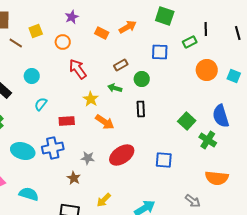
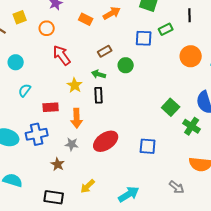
green rectangle: (190, 42) -> (166, 29), moved
black rectangle: (141, 109) -> (99, 95), moved
orange arrow: (105, 122) -> (77, 118), moved, turned 54

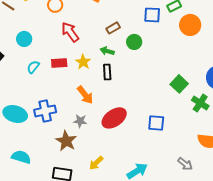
orange circle: (191, 56) -> (190, 25), moved
red rectangle: (51, 107) -> (59, 63), moved
orange arrow: (77, 118) -> (85, 95), turned -36
brown star: (58, 164) -> (66, 141), size x1.5

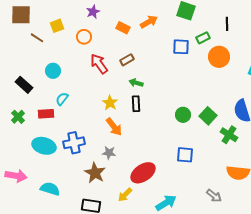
brown rectangle: (113, 28) -> (127, 60), moved
green circle: (134, 42) -> (183, 115), moved
yellow star: (83, 62) -> (110, 103), moved
red rectangle: (59, 63) -> (46, 114), moved
red ellipse: (114, 118) -> (143, 173), moved

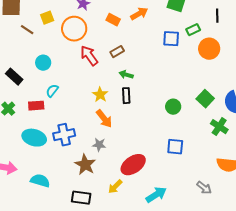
orange circle: (84, 37) -> (74, 29), size x1.6
green square: (208, 116) -> (205, 99), moved

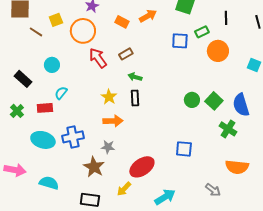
green circle: (173, 107) -> (192, 100), moved
orange arrow: (104, 119) -> (113, 121), turned -54

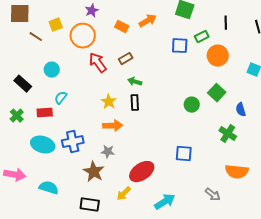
green square: (214, 101) -> (217, 93), moved
blue semicircle: (241, 105) -> (241, 110), size x0.6

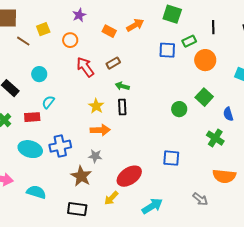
orange circle: (83, 36) -> (70, 40), size x0.6

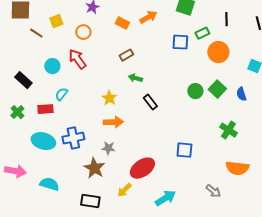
red arrow: (85, 67) -> (77, 59), moved
black rectangle: (122, 107) -> (150, 102), moved, turned -35
green circle: (179, 109) -> (195, 91), moved
blue semicircle: (228, 114) -> (241, 94), moved

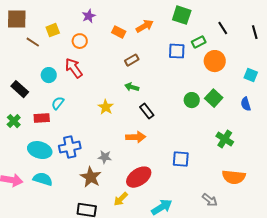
black line: (226, 19) -> (223, 28), turned -32
brown rectangle: (126, 55) -> (132, 60), moved
blue semicircle: (241, 94) -> (246, 104), moved
orange arrow: (113, 122) -> (136, 137), moved
cyan semicircle: (49, 184) -> (43, 179), moved

